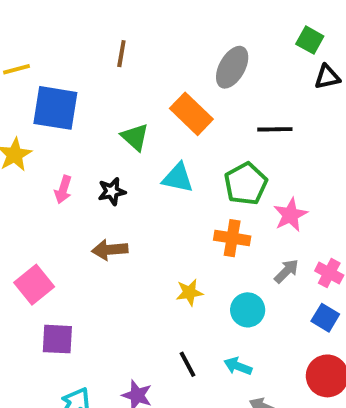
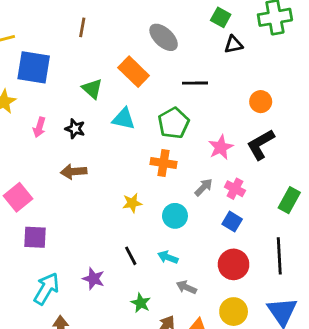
gray ellipse: (232, 67) -> (164, 37), turned -76
black star: (112, 191) -> (75, 129), turned 30
pink star: (290, 215) -> (221, 147), moved

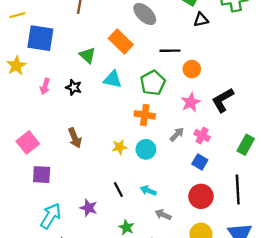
orange circle: (261, 102) -> (192, 69), moved
brown arrow: (74, 172) -> (75, 138), moved, turned -108
cyan circle: (175, 216) -> (146, 149), moved

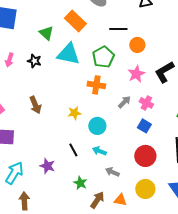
cyan triangle: (113, 79) -> (68, 54), size x1.4
cyan circle: (146, 149) -> (97, 126), moved

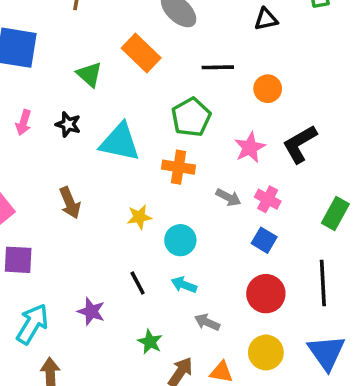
orange circle: (137, 45) -> (268, 89), moved
cyan triangle: (68, 54) -> (120, 142), moved
gray arrow: (124, 102) -> (228, 197), turned 72

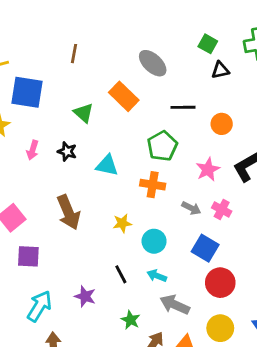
cyan triangle: (120, 142) -> (107, 165), size x0.7
brown arrow: (70, 203) -> (68, 212), size x1.4
blue square: (264, 240) -> (205, 248), moved, size x1.4
gray arrow: (207, 322) -> (175, 305), size x1.5

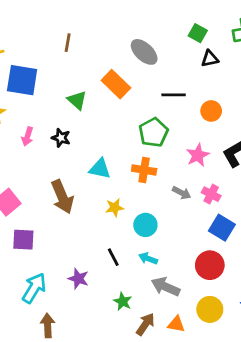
cyan triangle: (107, 165) -> (100, 169), moved
blue square: (205, 248) -> (222, 228), moved

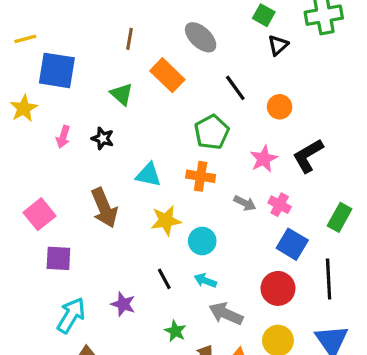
brown line: (68, 43) -> (130, 39), moved
black triangle: (210, 59) -> (278, 45), turned -30
black line: (174, 95) -> (235, 88), turned 55
yellow star: (115, 208) -> (166, 221), size x1.4

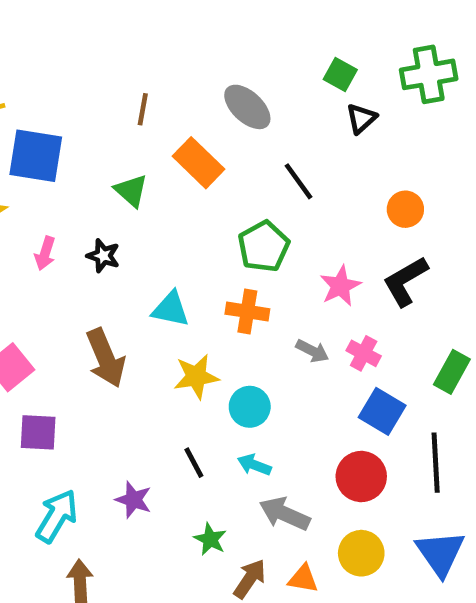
orange circle: (280, 107) -> (405, 209), moved

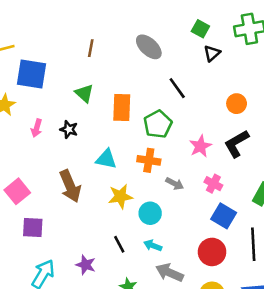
orange rectangle: (199, 163) -> (122, 107), moved, turned 48
gray arrow: (312, 351) -> (175, 184), moved

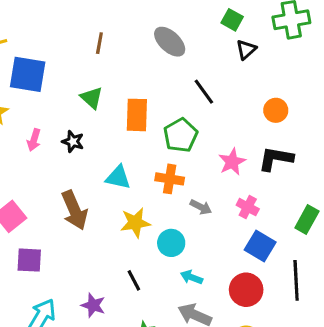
black L-shape: (237, 144) -> (276, 159), turned 40
cyan arrow: (153, 245) -> (191, 277), moved

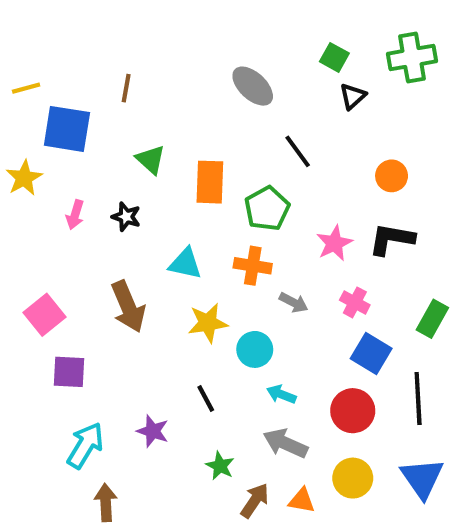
brown line: (99, 43) -> (126, 88), moved

